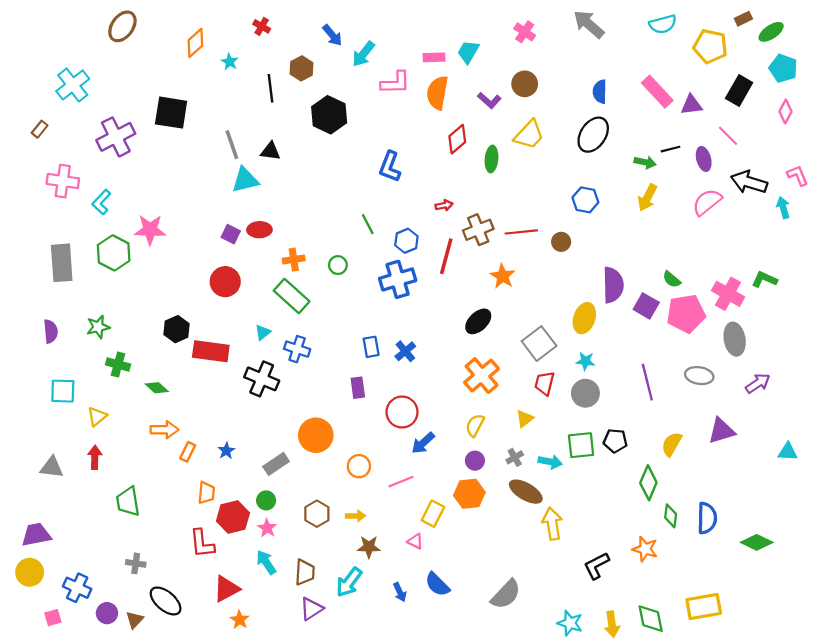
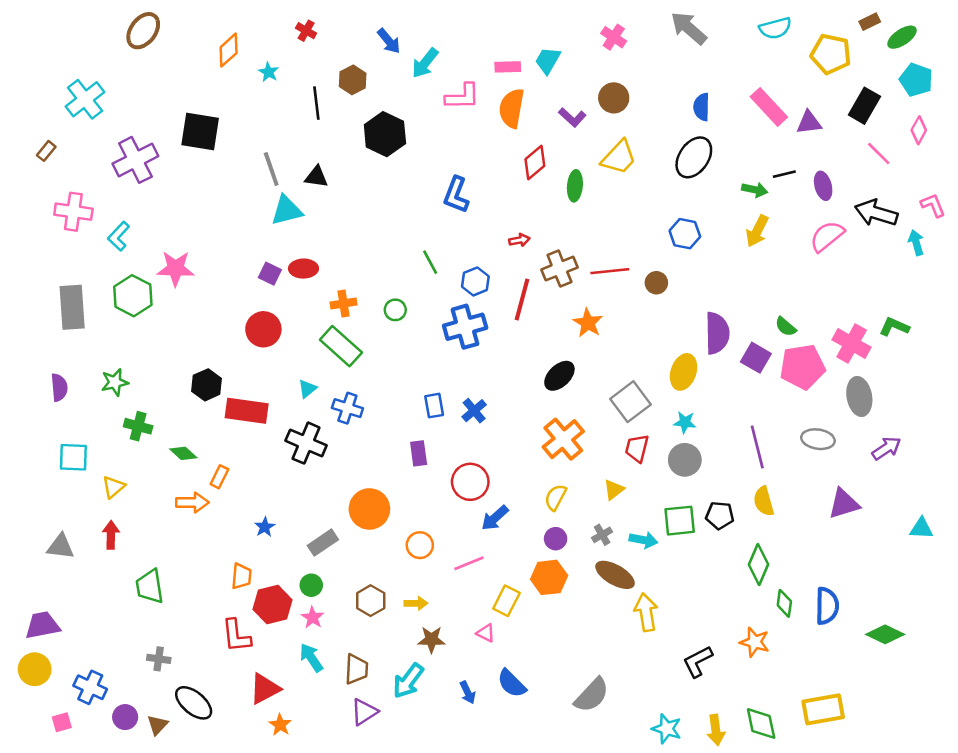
pink line: (728, 136) -> (879, 153), moved
yellow semicircle: (672, 444) -> (764, 501), moved, turned -45
orange rectangle: (188, 452) -> (219, 477), moved

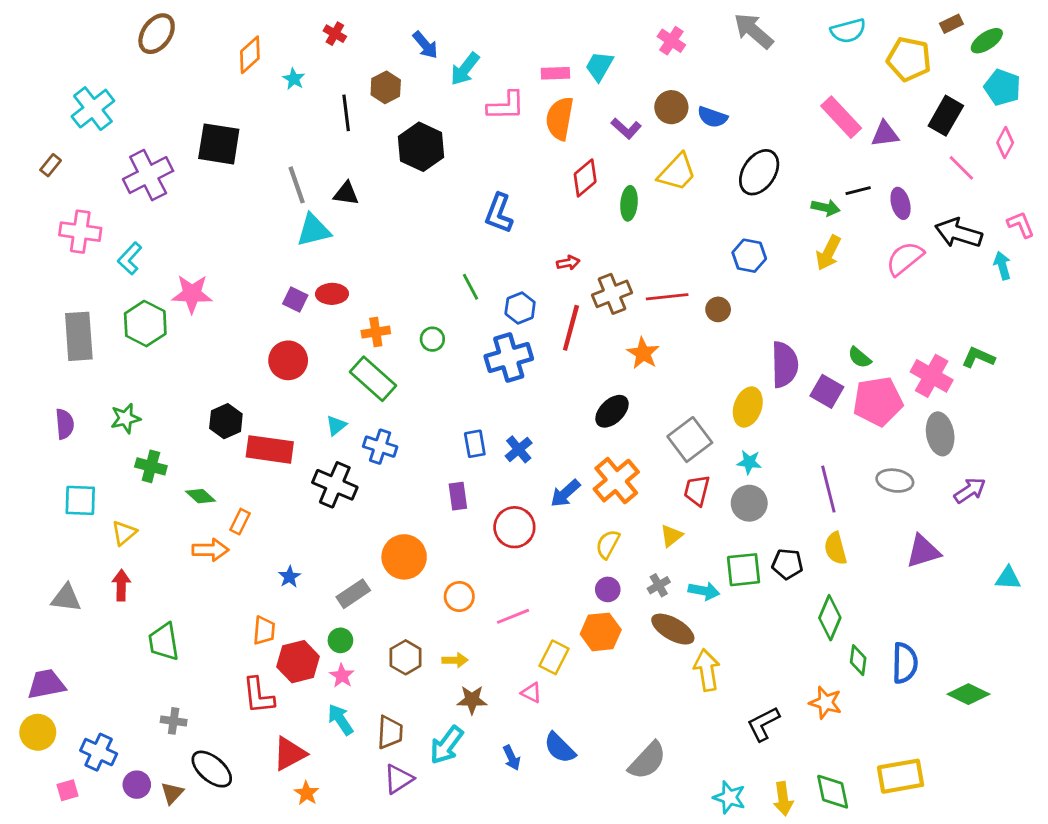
blue semicircle: (702, 107) -> (712, 117), moved, turned -72
blue arrow: (495, 518) -> (565, 493), moved

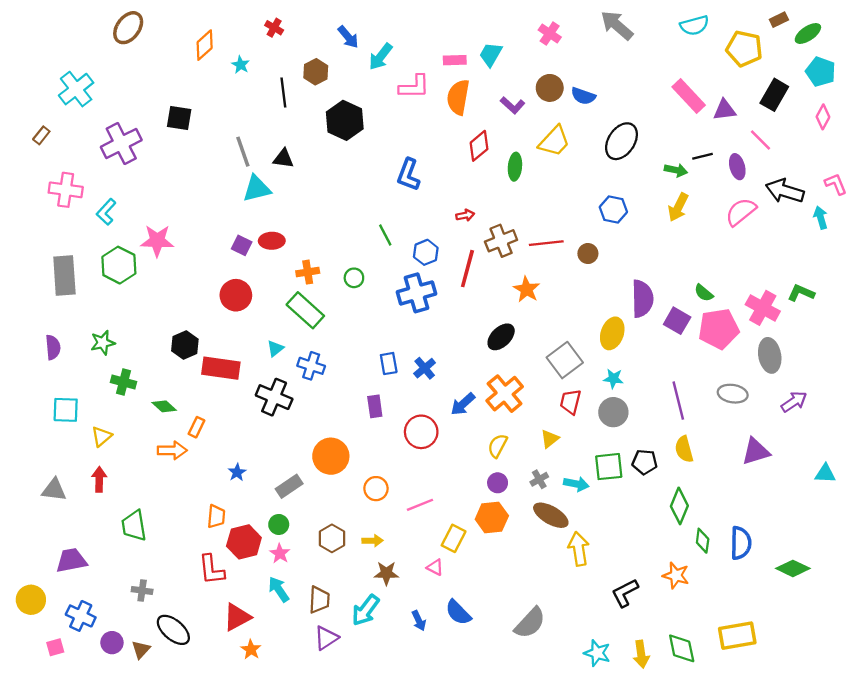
black square: (219, 144) -> (179, 118), size x0.7
pink line: (961, 168) -> (760, 140), moved
purple trapezoid: (46, 684) -> (71, 560), moved

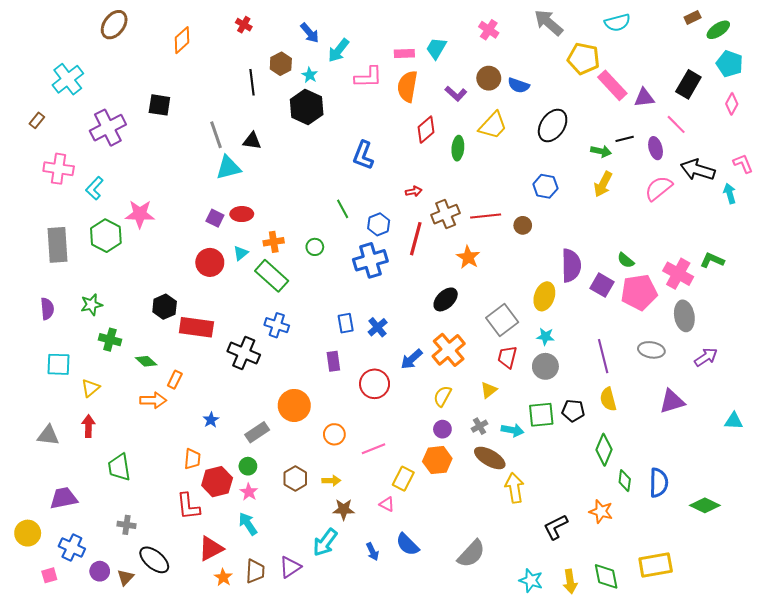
yellow pentagon: (744, 49) -> (583, 59), moved
cyan star: (241, 65) -> (310, 75), moved
cyan triangle: (275, 348) -> (241, 253), moved
brown trapezoid: (319, 600) -> (255, 571), moved

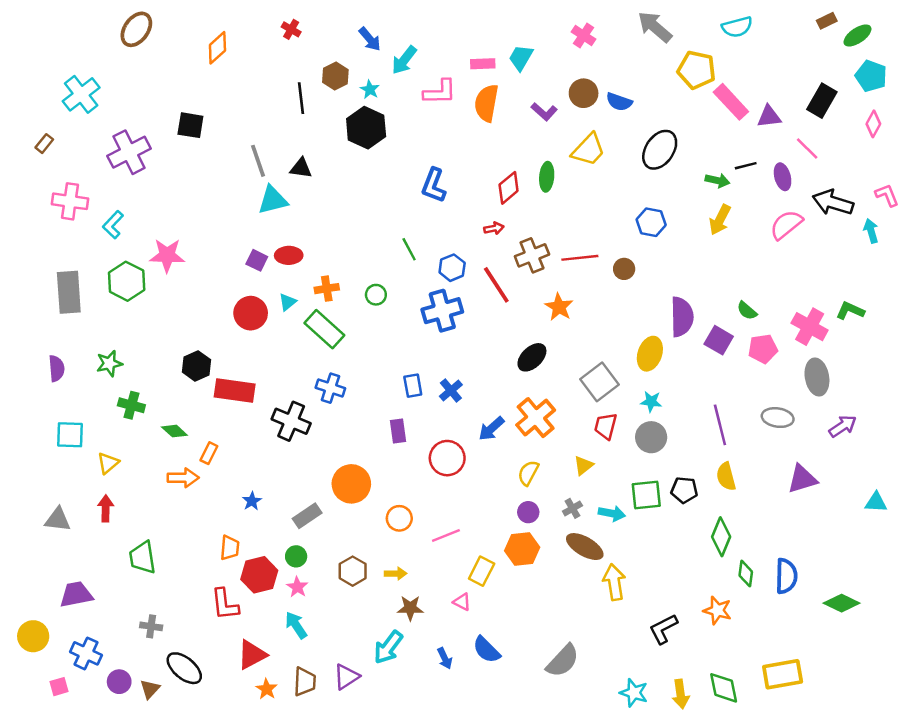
red diamond: (426, 130) -> (509, 188), moved
red line: (416, 239) -> (496, 285), turned -48
pink pentagon: (639, 292) -> (763, 349), size x0.7

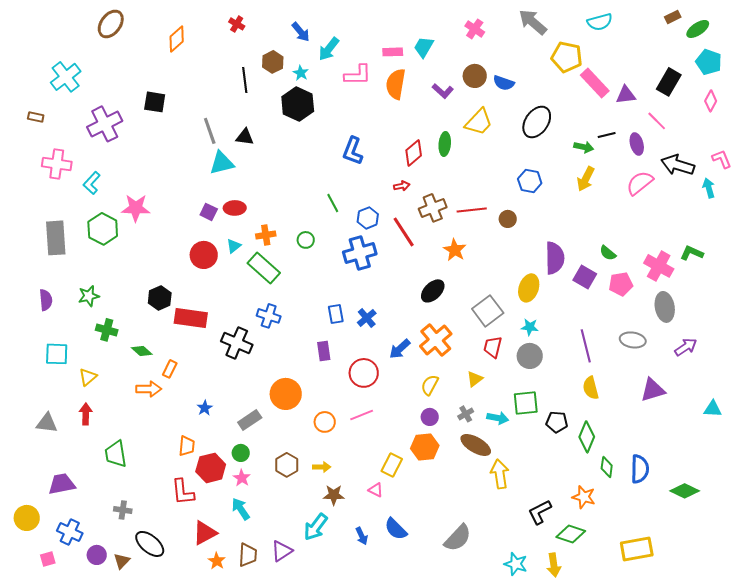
brown rectangle: (44, 144) -> (36, 117), turned 63
black pentagon: (684, 490) -> (557, 422), moved
pink line: (446, 535) -> (362, 415), moved
green diamond: (724, 688) -> (571, 534), moved, turned -60

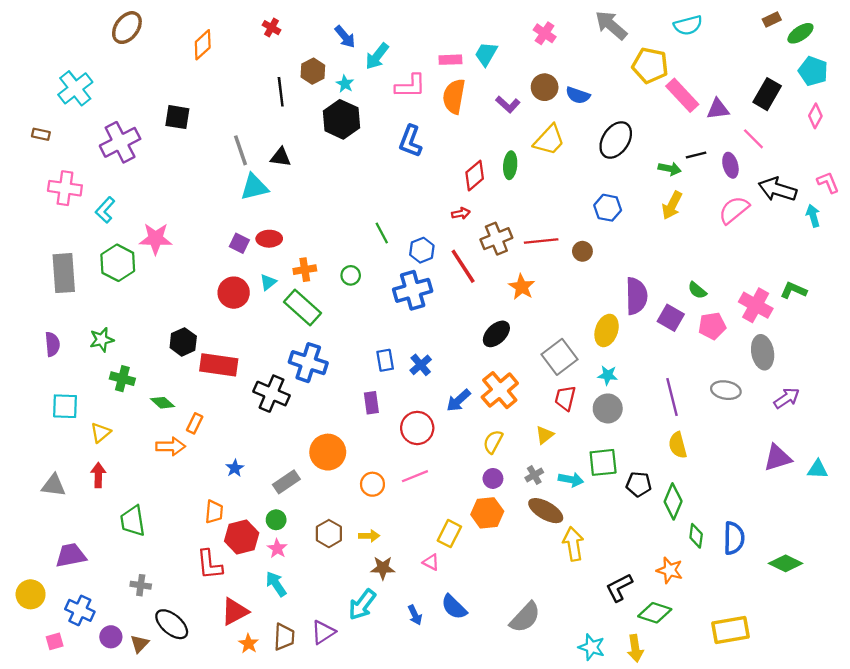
blue L-shape: (353, 151) -> (410, 141), moved
blue cross: (269, 316) -> (308, 363), size x1.4
purple triangle: (653, 390) -> (778, 458), moved

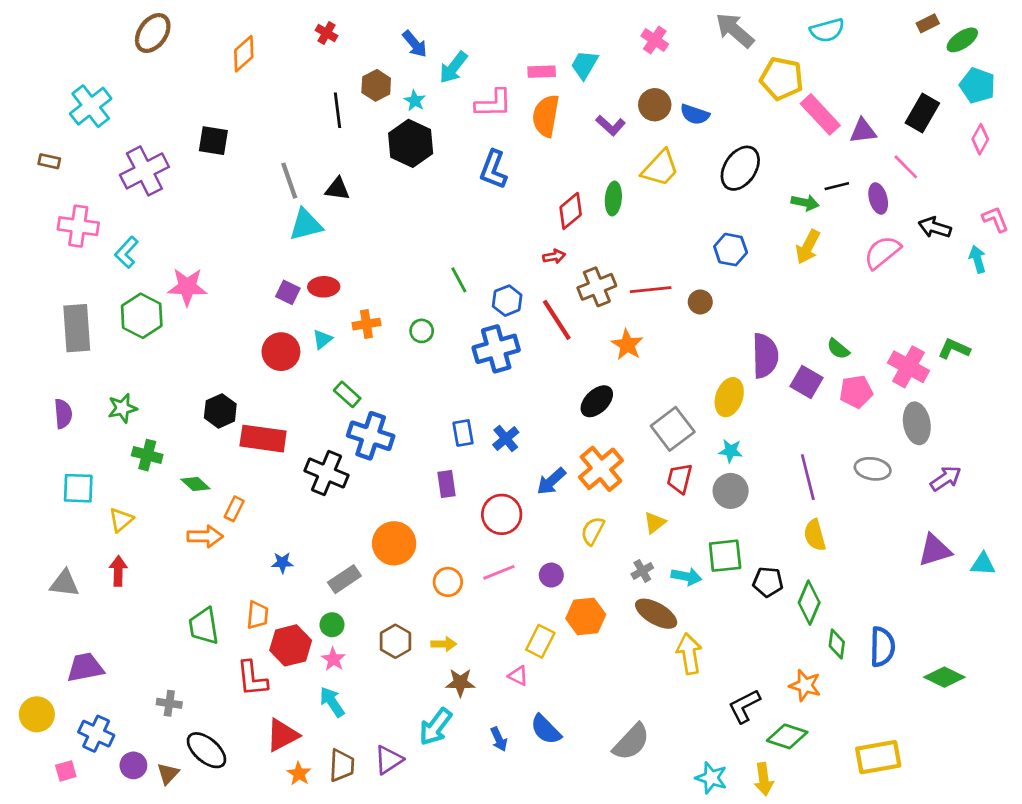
black arrow: (778, 189) -> (935, 227), size x0.7
green rectangle: (302, 308) -> (347, 394), moved, size x0.6
blue star: (235, 468) -> (282, 563), turned 30
purple circle: (493, 478) -> (551, 575), moved
green trapezoid: (133, 521) -> (204, 626), moved

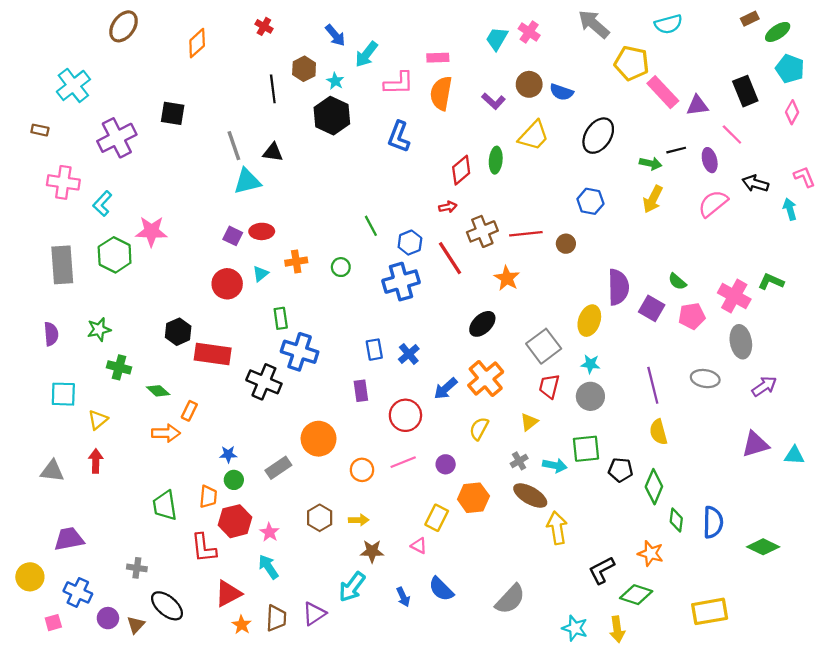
cyan trapezoid: (584, 65) -> (497, 39), moved
black rectangle: (922, 113) -> (745, 91), turned -52
green rectangle: (347, 394) -> (281, 318), turned 40
green circle: (332, 625) -> (234, 480), moved

